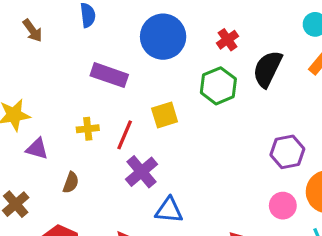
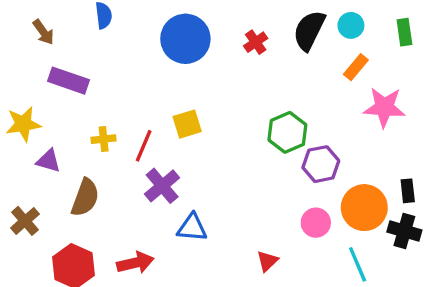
black semicircle: (267, 69) -> (309, 30), moved
purple rectangle: (109, 75) -> (68, 81), moved
green hexagon: (218, 86) -> (287, 132), moved
brown semicircle: (71, 183) -> (85, 198), size x1.6

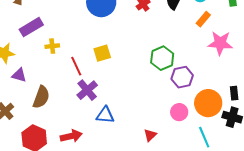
purple rectangle: (68, 81) -> (31, 27), turned -50
yellow cross: (104, 139) -> (52, 46), moved
red line: (144, 146) -> (76, 66), turned -48

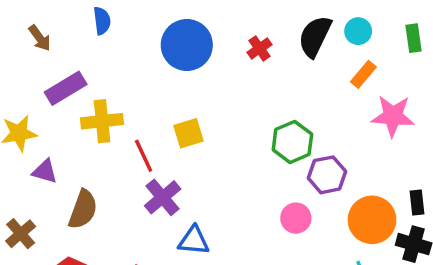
yellow cross: (52, 46) -> (102, 121), size x1.6
pink circle: (179, 112) -> (296, 218), moved

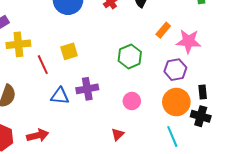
orange rectangle: (363, 74) -> (163, 30), moved
purple hexagon: (327, 175) -> (175, 70), moved
purple cross: (163, 197) -> (87, 89), moved, turned 30
blue triangle: (194, 241) -> (60, 96), moved

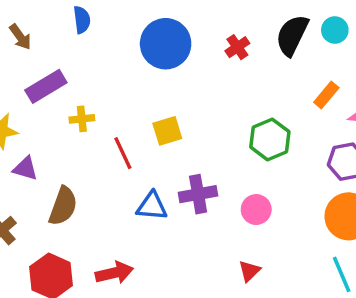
yellow cross: (18, 44) -> (82, 119), size x0.6
pink circle: (132, 101) -> (256, 210), moved

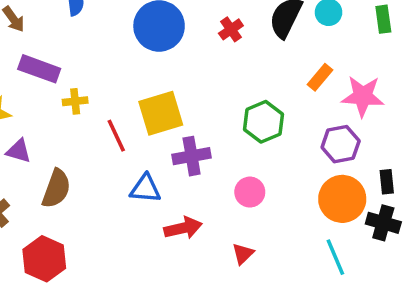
purple rectangle: (46, 86) -> (39, 69), turned 51
yellow square: (167, 131) -> (161, 113), size x1.5
purple cross: (198, 194) -> (192, 156), moved
red arrow: (114, 273) -> (183, 228), moved

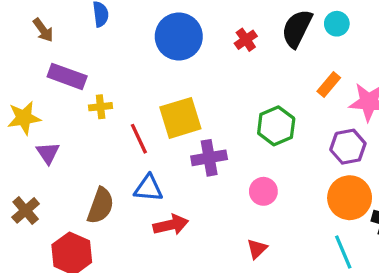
purple triangle: (19, 151) -> (48, 153), turned 40
brown semicircle: (56, 189) -> (101, 206), moved
blue triangle: (145, 189) -> (148, 188), moved
red arrow: (183, 228) -> (171, 225), moved

